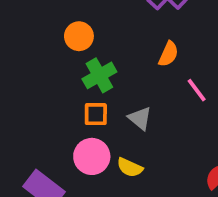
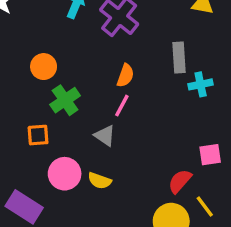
pink line: (197, 90) -> (122, 106), moved, turned 70
orange square: (96, 114) -> (38, 135), moved

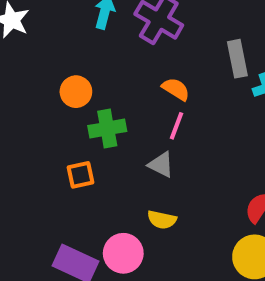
orange semicircle: (125, 76) -> (176, 89), turned -70
green cross: (65, 100) -> (107, 129), turned 32
pink circle: (65, 174) -> (123, 253), moved

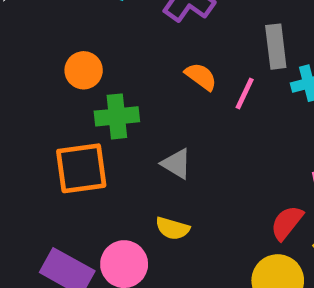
pink line: (176, 126) -> (245, 93), moved
orange square: (80, 175) -> (81, 168), size x1.6

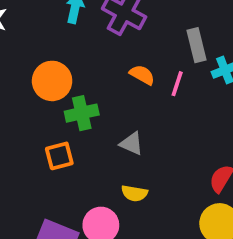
orange circle: (84, 70) -> (52, 81), size x1.4
orange square: (81, 168) -> (59, 156), size x0.7

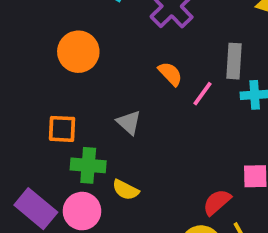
green cross: (82, 113) -> (88, 165), moved
gray triangle: (132, 144) -> (129, 122), moved

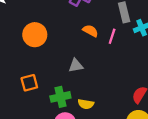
gray triangle: (129, 122) -> (76, 66), turned -35
orange square: (62, 129) -> (29, 83), moved

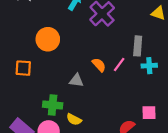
orange semicircle: (90, 31) -> (99, 65), moved
orange square: (29, 83) -> (23, 68), moved

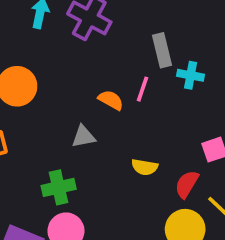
cyan cross: (149, 66) -> (191, 75), turned 32
yellow semicircle: (74, 119) -> (145, 167), moved

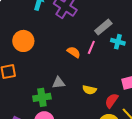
gray rectangle: (162, 50) -> (103, 27), turned 60
gray triangle: (83, 136) -> (59, 83), moved

